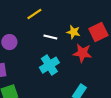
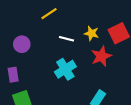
red star: (82, 53) -> (101, 56), turned -30

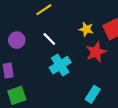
white line: (66, 39) -> (49, 39), moved, turned 32

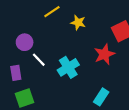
yellow star: (86, 29) -> (78, 23), moved
white line: (49, 39) -> (39, 60), moved

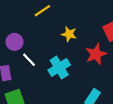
yellow star: (78, 23) -> (69, 34), moved

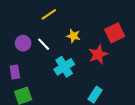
white line: (29, 60) -> (44, 44), moved

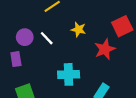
cyan cross: (64, 67) -> (69, 74), moved, turned 30
purple rectangle: (15, 72) -> (16, 59), moved

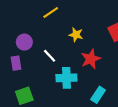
white line: (47, 38) -> (50, 56), moved
red star: (105, 49) -> (91, 59), moved

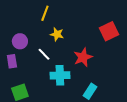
yellow line: (51, 13) -> (45, 13), turned -35
yellow star: (76, 35) -> (57, 34), moved

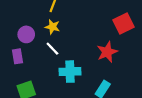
yellow star: (57, 34) -> (52, 27), moved
red star: (83, 57) -> (107, 52), moved

